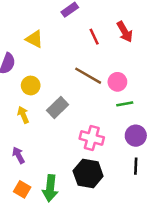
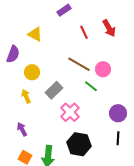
green line: (125, 104) -> (91, 86), moved, turned 48
pink cross: (92, 138) -> (70, 112), moved, turned 30

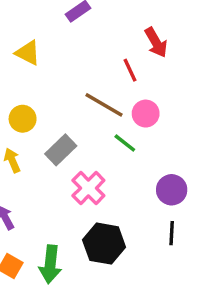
red line: (84, 32) -> (130, 70), moved

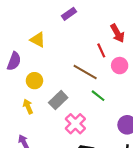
pink circle: (146, 114) -> (120, 66), moved

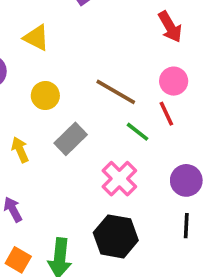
red line: (101, 50) -> (166, 114), moved
yellow circle: (34, 81) -> (45, 96), moved
pink cross: (75, 124) -> (119, 179), moved

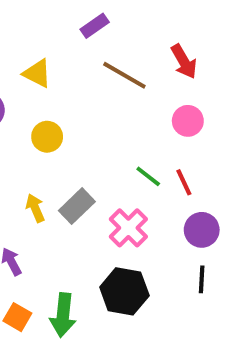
brown line: (116, 92) -> (124, 75), moved
red line: (166, 114) -> (184, 182), moved
gray rectangle: (71, 139) -> (77, 206), moved
yellow arrow: (20, 150) -> (35, 208), moved

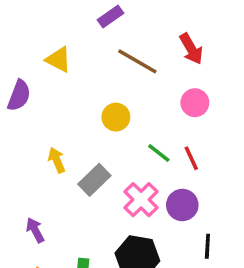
yellow circle: (47, 137) -> (116, 117), moved
yellow arrow: (35, 208) -> (57, 160), moved
purple circle: (202, 230) -> (182, 205), moved

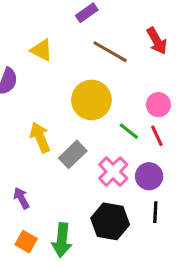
pink circle: (195, 103) -> (158, 105), moved
yellow circle: (116, 117) -> (91, 100), size x1.6
yellow arrow: (57, 160) -> (40, 137), size x1.4
black line: (207, 246) -> (155, 212), moved

